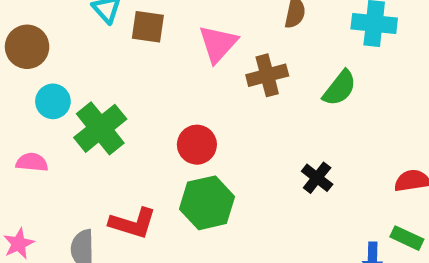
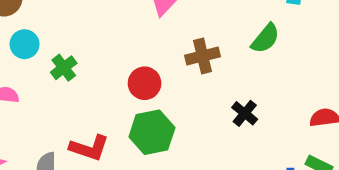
brown cross: (267, 75) -> (203, 56), moved
green cross: (100, 128) -> (64, 68), size x0.6

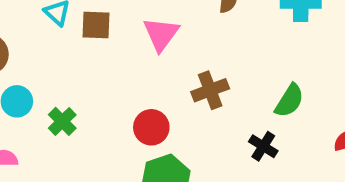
green semicircle: (265, 38) -> (289, 101), moved

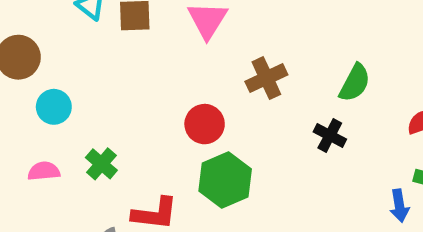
green cross: (62, 121) -> (101, 164), moved

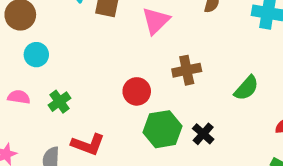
black cross: (330, 135) -> (203, 134), moved
green hexagon: (225, 180) -> (163, 129), moved

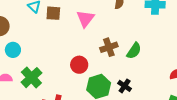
green semicircle: (246, 88) -> (134, 51), moved
green cross: (59, 102) -> (31, 78), size x1.5

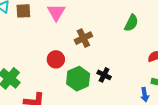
green semicircle: (134, 51) -> (131, 23), moved

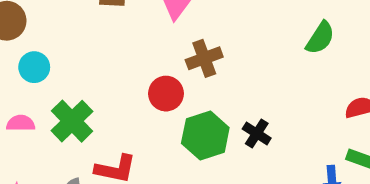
brown cross: (83, 38) -> (204, 58), moved

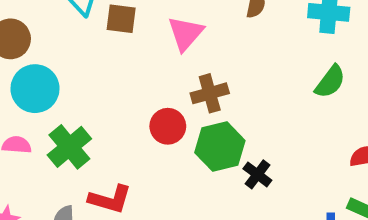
cyan circle: (34, 67) -> (35, 89), size x1.5
green hexagon: (205, 136) -> (220, 147), moved

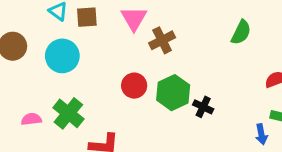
cyan circle: (35, 89) -> (62, 56), moved
brown cross: (210, 93) -> (162, 40), moved

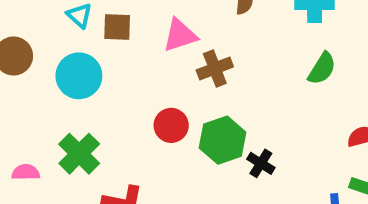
pink triangle: (134, 18) -> (180, 35), turned 36
pink semicircle: (31, 119) -> (26, 172), moved

